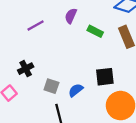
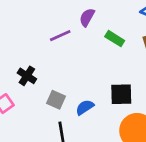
purple line: (36, 25) -> (60, 36), moved
black cross: (26, 69) -> (27, 76), turned -35

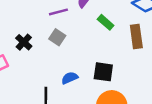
gray square: (56, 100) -> (57, 37), moved

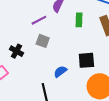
green rectangle: (106, 22) -> (79, 20), turned 64

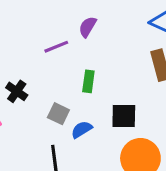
green rectangle: (79, 20) -> (88, 81), moved
gray square: (43, 41) -> (58, 114), moved

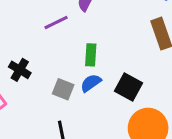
black square: (124, 116) -> (128, 87), turned 32
blue semicircle: (82, 130) -> (91, 83), moved

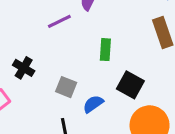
green rectangle: (91, 55) -> (105, 50), moved
blue semicircle: (91, 83) -> (93, 104), moved

